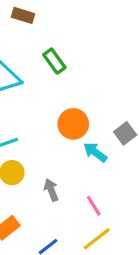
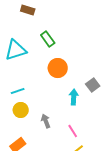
orange circle: (73, 124) -> (58, 68), moved
cyan arrow: (95, 152) -> (74, 97), turned 56

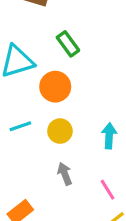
orange circle: (58, 68) -> (55, 87), moved
yellow circle: (21, 110) -> (60, 131), moved

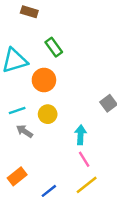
cyan arrow: (109, 136) -> (81, 135), moved
gray arrow: (65, 174) -> (24, 131), moved, turned -35

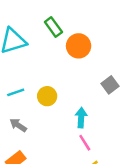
orange circle: (44, 80) -> (79, 46), moved
gray arrow: (24, 131) -> (18, 125), moved

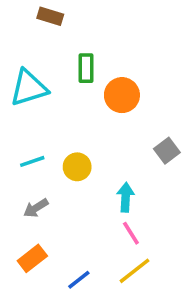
green rectangle: (53, 27) -> (86, 68), turned 36
gray arrow: (18, 125) -> (36, 208), turned -66

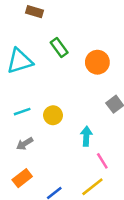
green rectangle: (86, 68) -> (59, 47), turned -36
orange circle: (122, 95) -> (97, 62), moved
pink line: (131, 233) -> (102, 161), moved

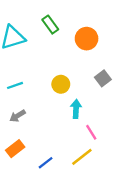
yellow circle: (53, 115) -> (61, 84), moved

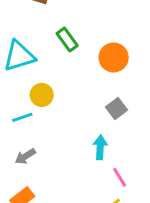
gray square: (103, 78) -> (117, 108), moved
yellow circle: (61, 84) -> (42, 95), moved

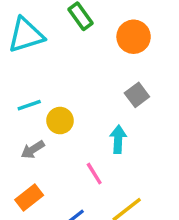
yellow circle: (42, 95) -> (60, 121), moved
pink line: (120, 177) -> (94, 174), moved

